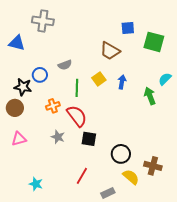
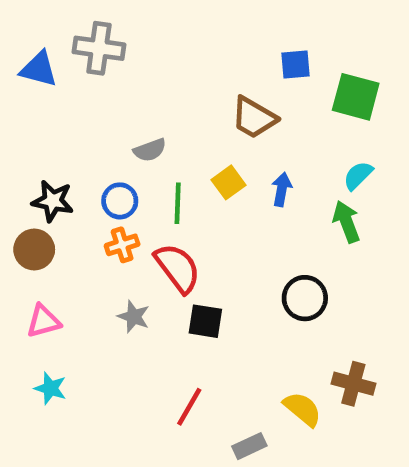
blue triangle: (17, 43) -> (39, 69), moved
blue circle: (40, 75) -> (120, 201), moved
cyan semicircle: (165, 79) -> (358, 175), moved
black circle: (121, 154) -> (305, 298), moved
cyan star: (36, 184) -> (50, 388), moved

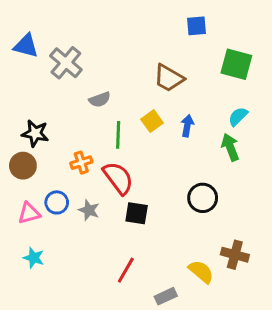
gray cross: (99, 48) -> (66, 63), moved, turned 32
blue square: (296, 64) -> (196, 26), moved
blue circle: (120, 201) -> (57, 202), moved

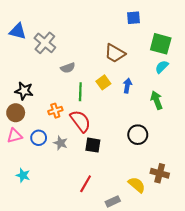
cyan semicircle: (238, 116) -> (162, 67), moved
pink triangle: (29, 213) -> (15, 136), moved

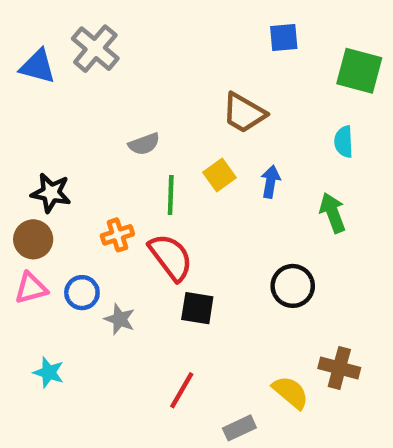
gray cross: (45, 43) -> (95, 49), moved
green square: (161, 44) -> (359, 71), moved
cyan semicircle: (162, 67) -> (344, 142), turned -48
gray star: (61, 143) -> (120, 319), moved

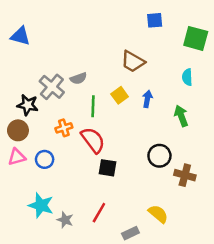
gray cross: (95, 49) -> (52, 87), moved
gray star: (120, 319) -> (65, 220), moved
brown cross: (339, 368) -> (185, 175), moved
cyan star: (49, 372) -> (41, 205), moved, size x1.5

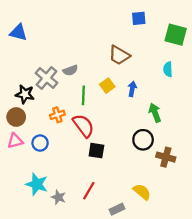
green arrow: (181, 116) -> (155, 113), moved

